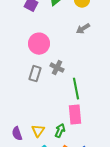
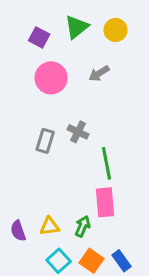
gray arrow: (83, 29) -> (99, 73), moved
pink circle: (39, 44) -> (51, 78), moved
yellow triangle: (38, 131) -> (50, 226), turned 48

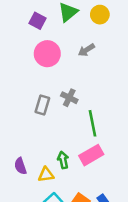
pink rectangle: (105, 202) -> (91, 155), turned 65
green arrow: (83, 226) -> (63, 160), moved, turned -35
purple semicircle: (18, 231) -> (20, 166), moved

